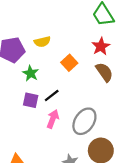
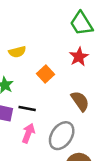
brown semicircle: (104, 72) -> (80, 101), moved
black line: (52, 96) -> (27, 109), turned 49

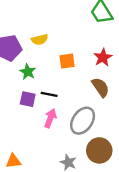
red star: (79, 57) -> (103, 57), moved
orange square: (46, 74) -> (67, 61), turned 35

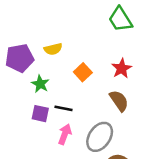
orange square: (67, 61) -> (83, 72), turned -35

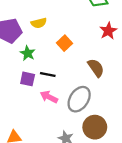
red star: (122, 68) -> (108, 31), moved
pink arrow: (65, 134) -> (49, 97), turned -84

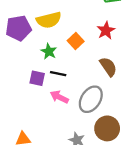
yellow semicircle: (39, 23) -> (49, 20), size x1.5
red star: (108, 31) -> (106, 30), moved
green star: (28, 53) -> (49, 51), moved

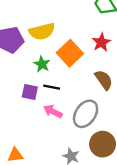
orange square: (76, 41) -> (70, 53), size x1.5

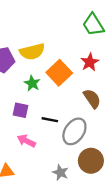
black line: (52, 87) -> (50, 120), moved
pink arrow: (53, 111) -> (26, 141), moved

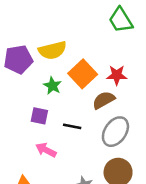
red star: (90, 62) -> (117, 75), moved, turned 30
brown semicircle: (92, 99) -> (104, 100), moved, turned -84
gray ellipse: (74, 131) -> (115, 132), moved

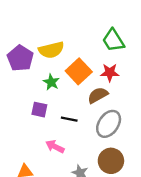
green trapezoid: (121, 20) -> (113, 40), moved
purple pentagon: (18, 59) -> (20, 58), turned -30
pink arrow: (46, 150) -> (55, 147), moved

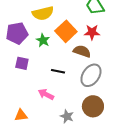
purple pentagon: (20, 58) -> (17, 33), moved, turned 30
brown semicircle: (98, 95) -> (82, 51), turned 48
purple square: (39, 110) -> (22, 63), moved

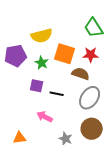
orange square: (66, 31) -> (65, 54), turned -30
purple square: (22, 63) -> (37, 86), moved

